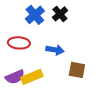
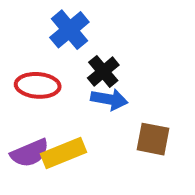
black cross: (60, 14) -> (103, 71), moved

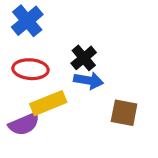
blue cross: (69, 30) -> (27, 21), moved
yellow rectangle: (64, 153) -> (48, 103), moved

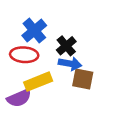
blue cross: (27, 21) -> (34, 31), moved
brown square: (124, 113) -> (83, 79), moved

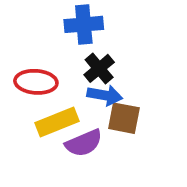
blue cross: (34, 31) -> (84, 24), moved, turned 35
purple semicircle: (19, 98) -> (84, 143), moved

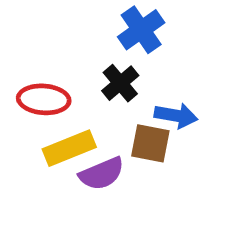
blue cross: (84, 24) -> (141, 30), moved, turned -30
blue arrow: (105, 95) -> (176, 116), moved

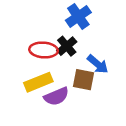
red ellipse: (44, 99) -> (44, 50), moved
blue arrow: (176, 116) -> (98, 64), turned 30

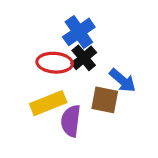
blue cross: (78, 16) -> (79, 32), moved
purple semicircle: (56, 96) -> (71, 121), turned 120

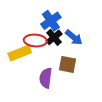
blue arrow: (122, 80) -> (74, 37), moved
yellow rectangle: (48, 103) -> (20, 53), moved

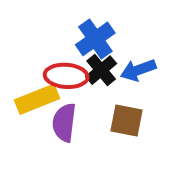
blue arrow: (74, 37) -> (138, 70), turned 120
purple semicircle: (46, 78) -> (64, 123), moved

